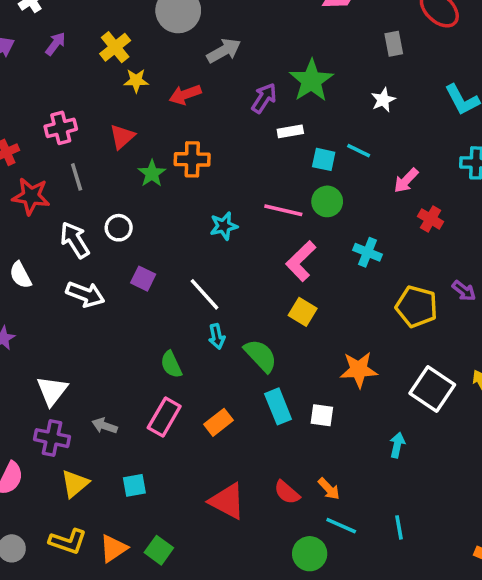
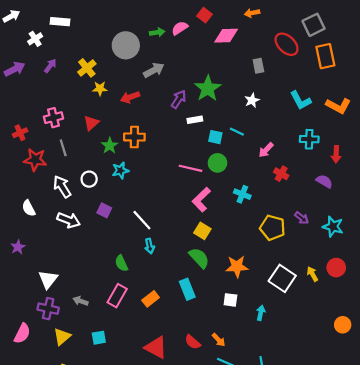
cyan star: (224, 226) -> (120, 170), moved
green semicircle: (261, 356) -> (199, 258), moved
white square: (322, 415) -> (230, 300), moved

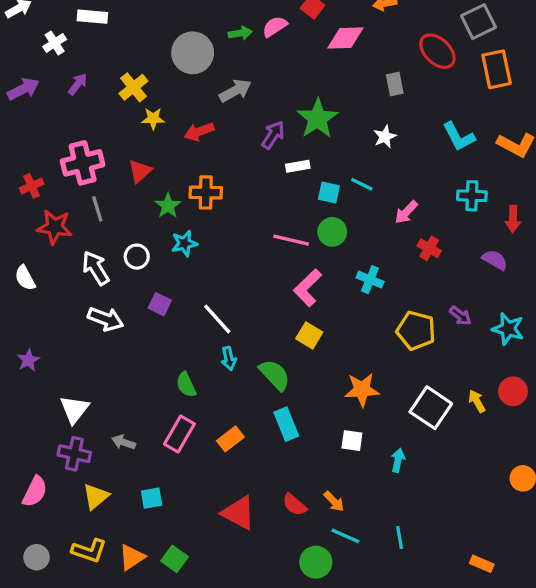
pink cross: (53, 118) -> (83, 163), size x1.4
white semicircle: (29, 208) -> (25, 278), moved
green semicircle: (199, 258) -> (275, 375), moved

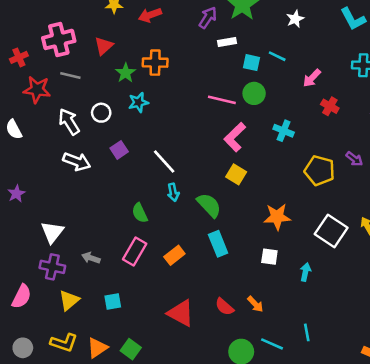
gray line: (97, 209) -> (70, 75), turned -60
purple square: (160, 304) -> (119, 150), turned 30
cyan line: (345, 536) -> (272, 344), moved

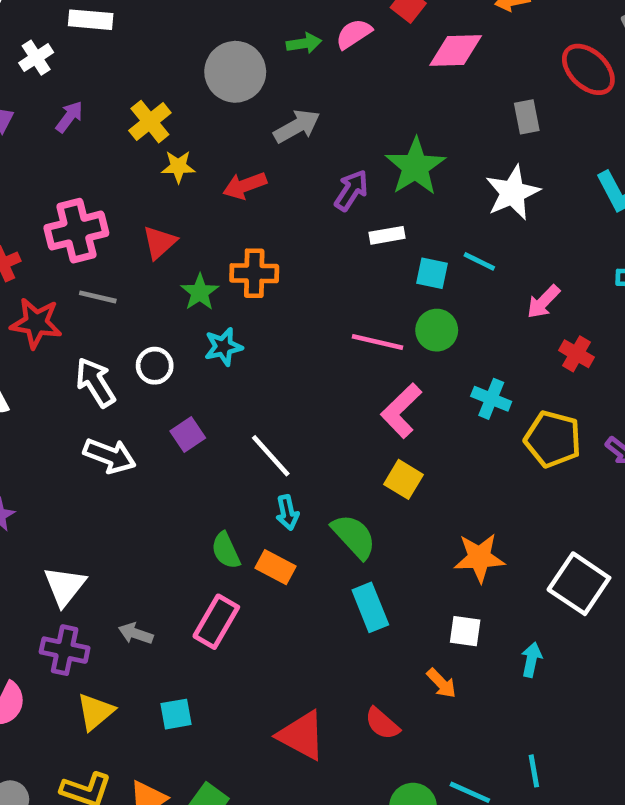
white star: (295, 19) -> (513, 193), size x1.6
yellow pentagon: (320, 171) -> (553, 439), moved
orange rectangle: (174, 255) -> (276, 567), moved, turned 66
orange arrow: (255, 304) -> (441, 683), moved

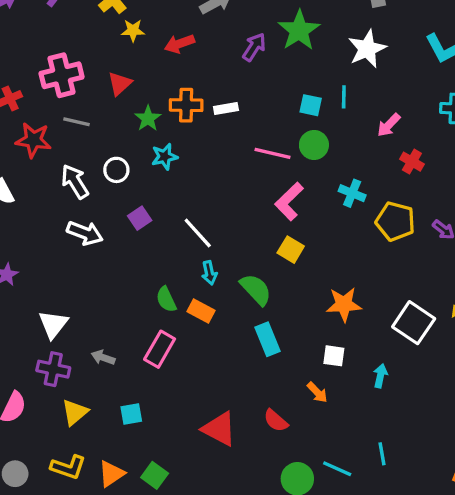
white rectangle: (387, 235) -> (226, 108), moved
cyan line: (479, 261) -> (344, 97), turned 65

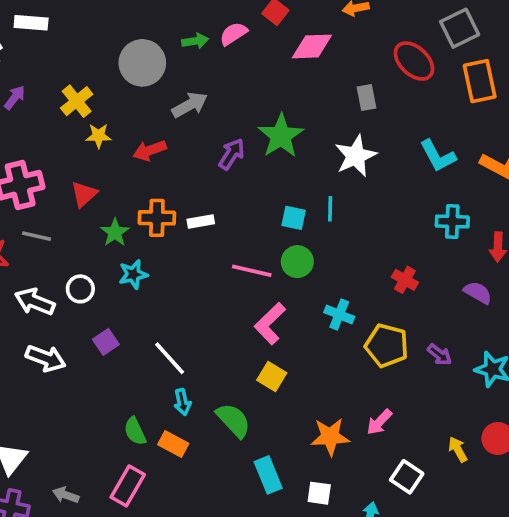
pink arrow: (389, 125) -> (379, 422), moved
white arrow: (75, 182) -> (35, 302), turned -36
white square: (414, 323) -> (407, 477), moved, size x0.7
cyan rectangle: (267, 339) -> (268, 475), moved

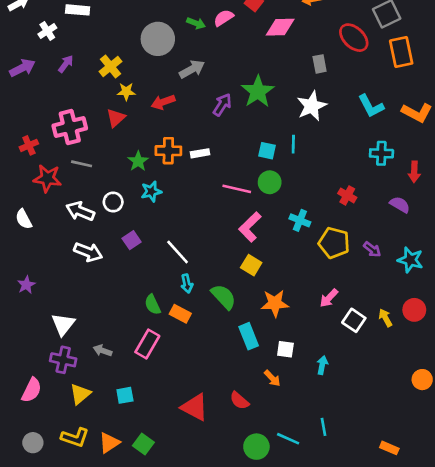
green arrow: (195, 41) -> (196, 23), turned 30
red triangle: (84, 194) -> (116, 118), moved
orange star: (330, 437) -> (275, 303), moved
white square: (407, 477) -> (354, 320), moved

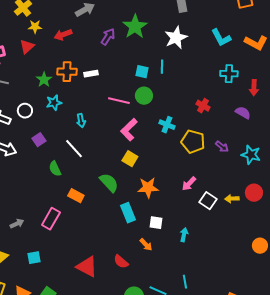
cyan arrow: (187, 284) -> (81, 121), moved
green semicircle: (153, 305) -> (55, 169), moved
yellow arrow: (385, 318) -> (232, 199), turned -64
gray arrow: (103, 351) -> (17, 224), turned 136

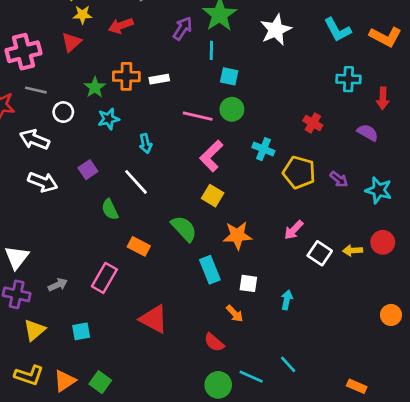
cyan line: (162, 67) -> (211, 50), moved
white circle: (25, 111) -> (63, 112), moved
red semicircle: (121, 262) -> (214, 342), moved
red triangle: (87, 267) -> (154, 319), moved
cyan line: (185, 282) -> (288, 364), turned -32

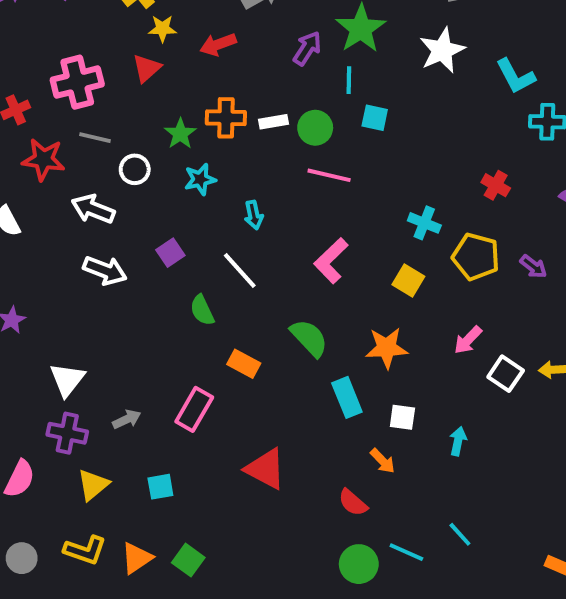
cyan L-shape: (337, 30) -> (515, 76), moved
green circle: (232, 109) -> (315, 128), moved
pink L-shape: (211, 156) -> (331, 261), moved
yellow square: (213, 196) -> (408, 280), moved

